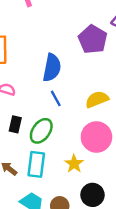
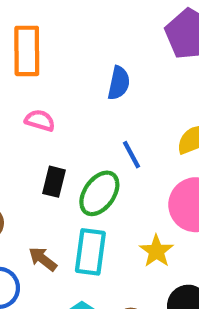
blue semicircle: (52, 68) -> (119, 83), size x0.7
blue line: (56, 98) -> (132, 155), moved

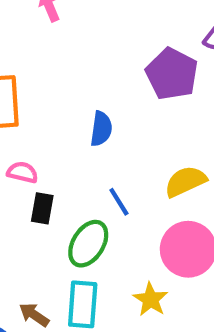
black rectangle: (54, 182) -> (42, 208), moved

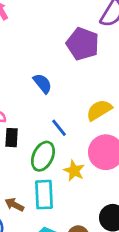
blue semicircle: (101, 129) -> (42, 83), turned -40
yellow star: (151, 299) -> (74, 171), moved

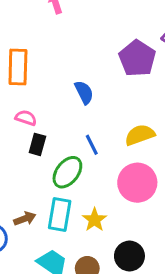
yellow star: (74, 171) -> (95, 220), moved
brown arrow: (14, 205) -> (25, 219), turned 120

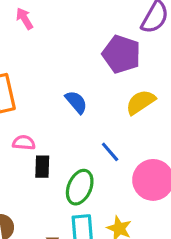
yellow semicircle: (140, 135) -> (141, 102), moved
blue line: (92, 145) -> (110, 152), moved

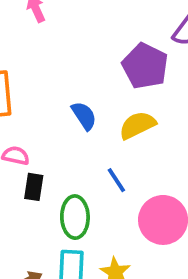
yellow semicircle: (141, 102) -> (137, 125), moved
green ellipse: (80, 187) -> (75, 217), turned -32

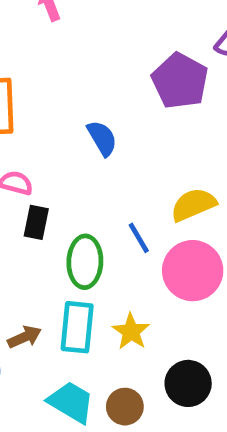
yellow semicircle: (137, 125) -> (193, 205), moved
blue line: (116, 180) -> (139, 238), moved

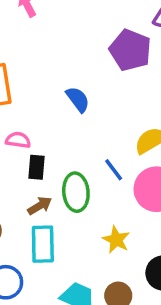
cyan rectangle: (77, 327) -> (43, 244), moved
brown arrow: (24, 337) -> (40, 206), moved

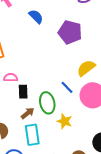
purple pentagon: (130, 50) -> (70, 32), moved
blue semicircle: (78, 99) -> (36, 17), moved
yellow star: (116, 240) -> (64, 121), moved

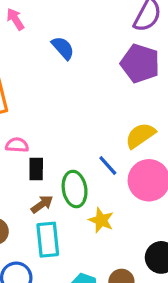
purple pentagon: (70, 32) -> (140, 63), moved

